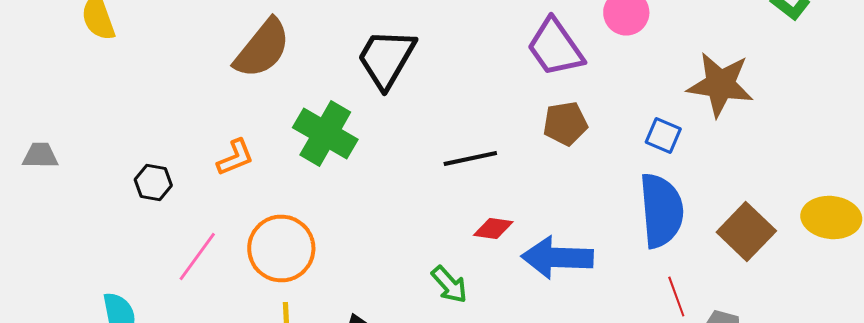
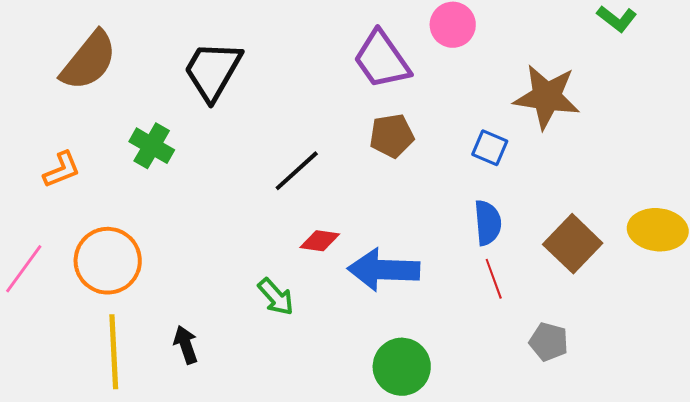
green cross: (325, 134) -> (152, 146), size x0.7
black line: (470, 158) -> (297, 171), turned -30
blue semicircle: (661, 210) -> (488, 223), size x0.6
red line: (676, 296) -> (494, 279), moved

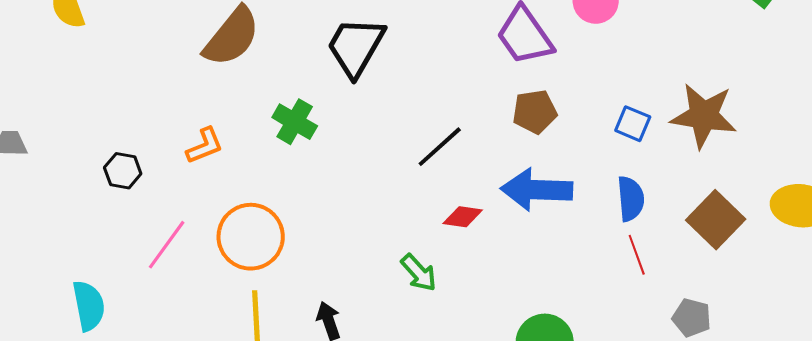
brown star: (547, 97) -> (704, 116), moved
blue arrow: (384, 270) -> (537, 190), moved

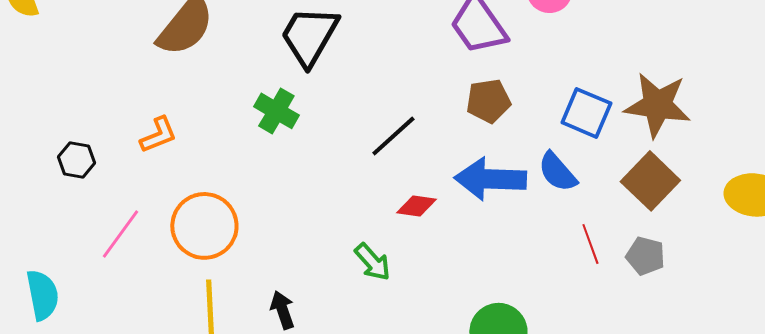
green cross: (295, 122) -> (276, 111), moved
blue square: (633, 124) -> (586, 113), size x1.4
blue semicircle: (631, 199) -> (557, 172), moved, turned 144
brown square: (716, 220) -> (650, 181), moved
gray pentagon: (692, 318) -> (645, 256), moved

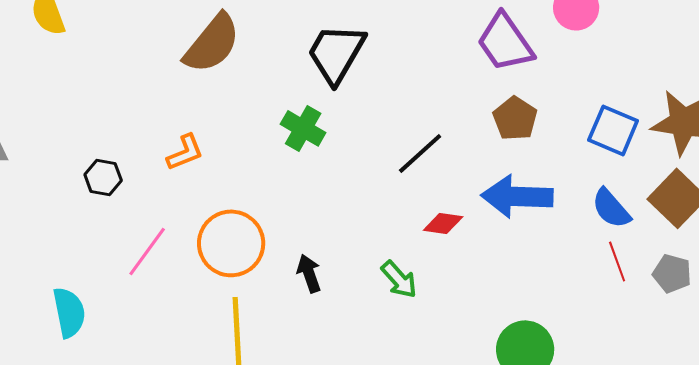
brown pentagon: (488, 101) -> (515, 118), turned -30
blue semicircle: (557, 172) -> (611, 208), moved
black arrow: (282, 310) -> (309, 273), moved

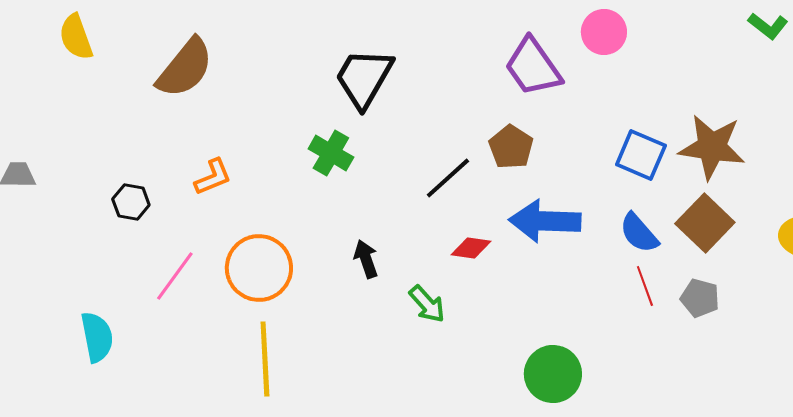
brown semicircle: (212, 43) -> (185, 68), moved
brown pentagon: (515, 118) -> (511, 147), moved
black arrow: (309, 273) -> (366, 259), moved

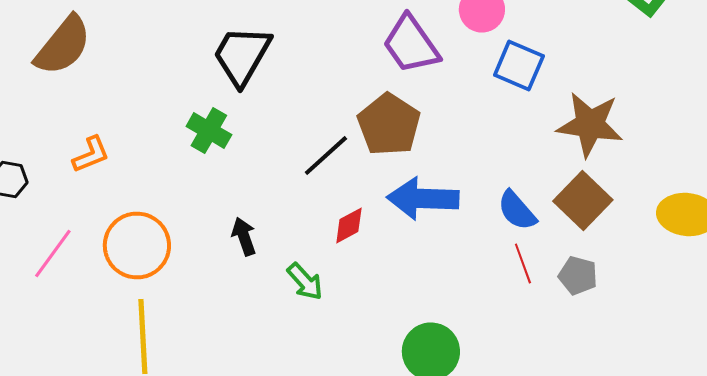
brown pentagon: (511, 147) -> (389, 124), size x1.4
blue square: (641, 155) -> (519, 66), moved
red diamond: (471, 248) -> (349, 226), turned -36

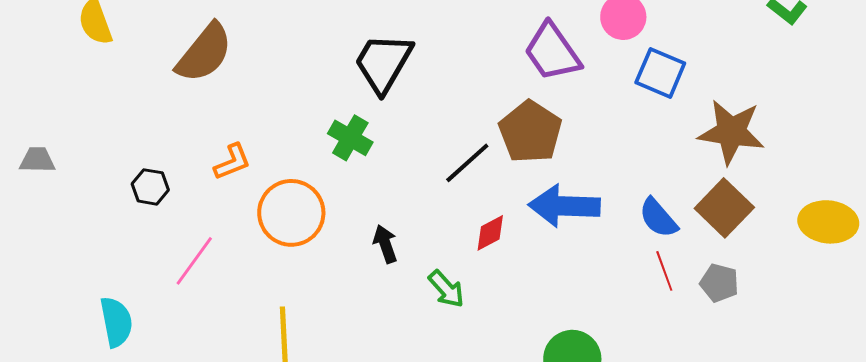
orange circle: (137, 246) -> (291, 213), moved

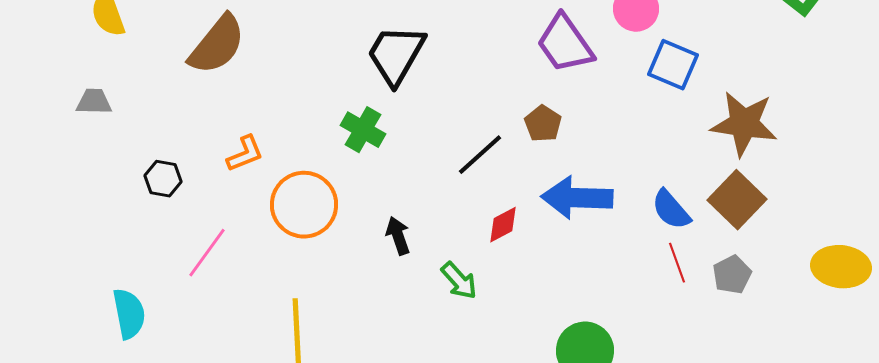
brown pentagon: (530, 132) -> (543, 124), size x0.6
gray trapezoid: (37, 160) -> (94, 102), moved
yellow ellipse: (828, 222) -> (841, 267), moved
gray pentagon: (719, 283) -> (732, 275), turned 30

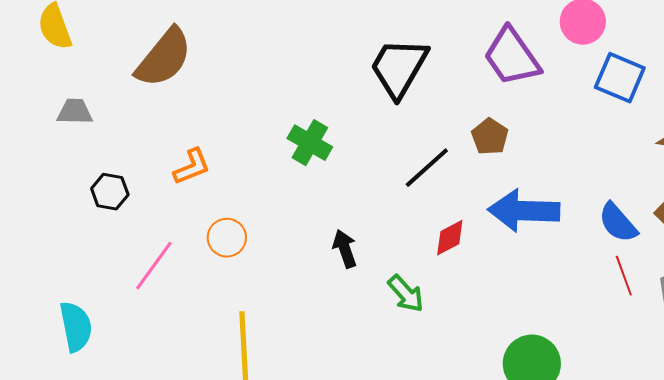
black trapezoid: (396, 55) -> (399, 68), moved
gray trapezoid: (94, 102) -> (75, 112), moved
orange circle: (304, 205) -> (227, 238), moved, size x0.6

